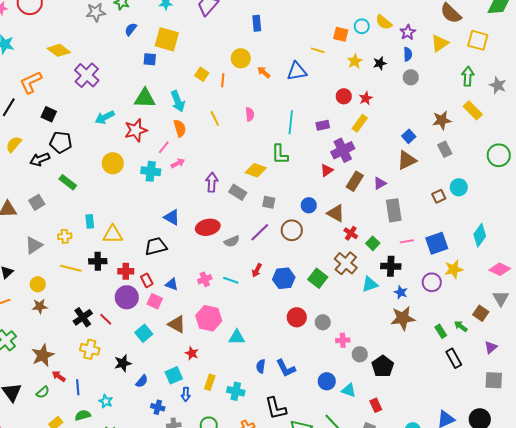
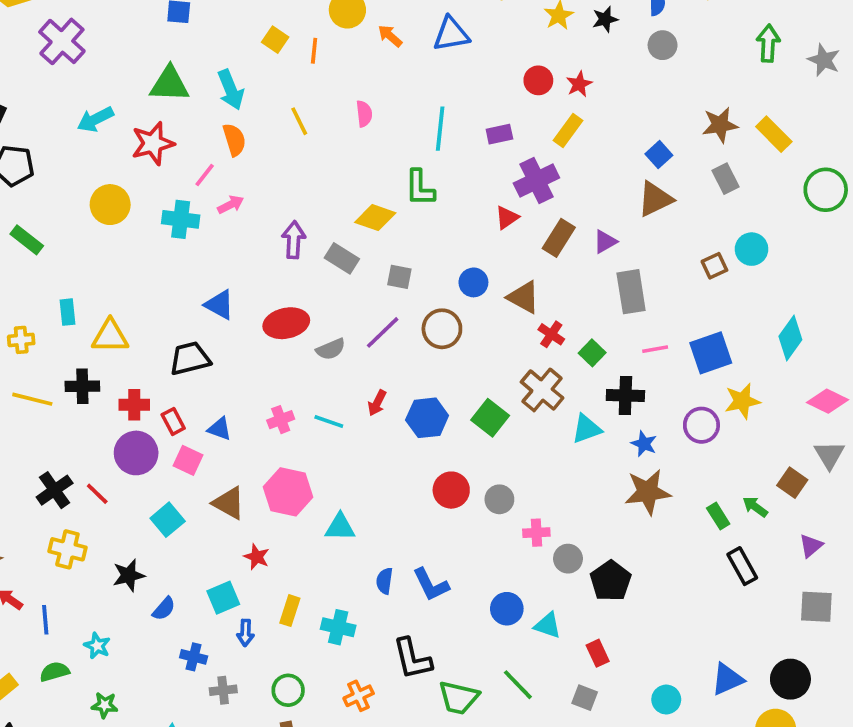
yellow rectangle: (473, 110) -> (774, 134), moved

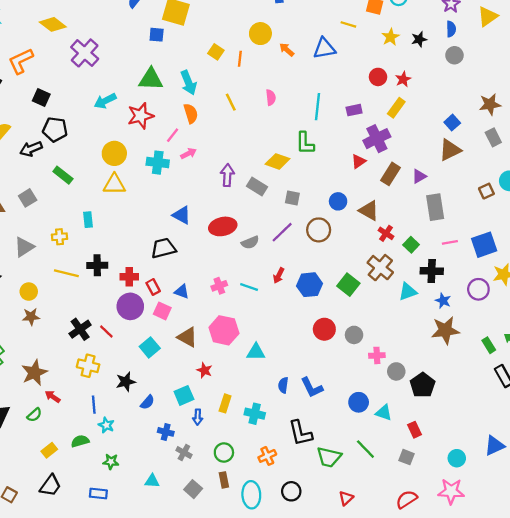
yellow triangle: (110, 336) -> (114, 184), moved
blue line: (45, 620) -> (94, 405), moved
gray cross: (223, 690) -> (184, 452), turned 35

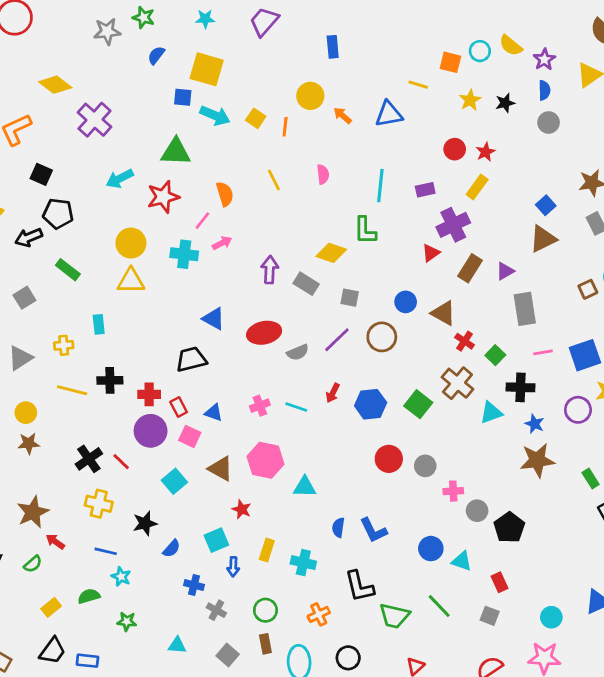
cyan arrow: (189, 83) -> (215, 116), moved, turned -45
blue line: (94, 405) -> (106, 551), turned -72
blue rectangle: (98, 494) -> (87, 661), moved

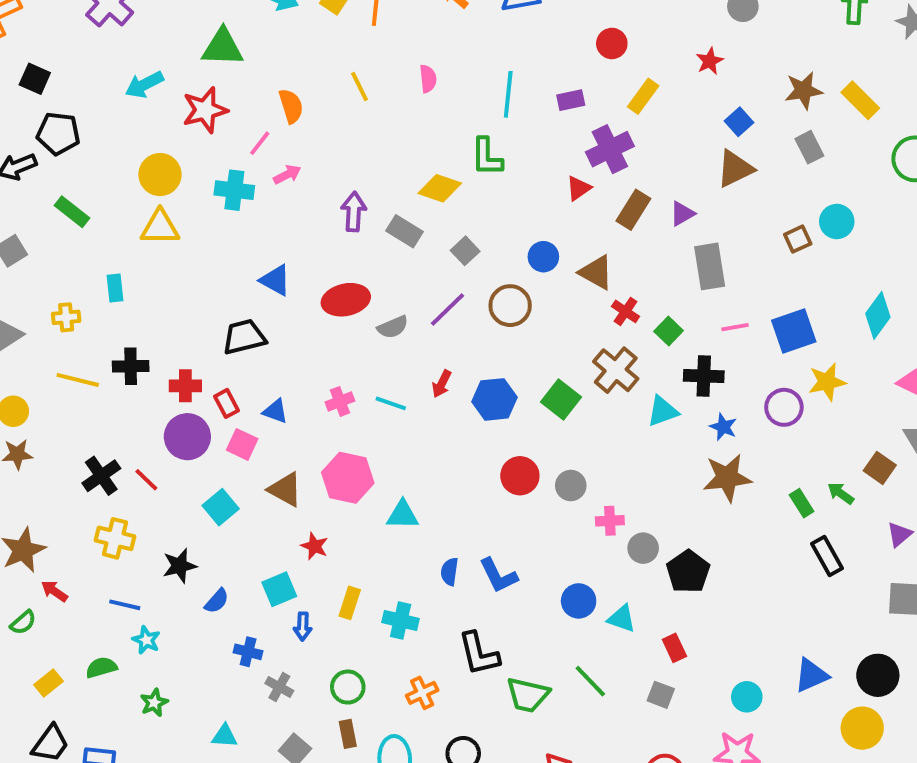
red star: (485, 152) -> (710, 61), moved
gray square: (350, 298) -> (465, 251), turned 36
green star: (127, 621) -> (154, 703), turned -30

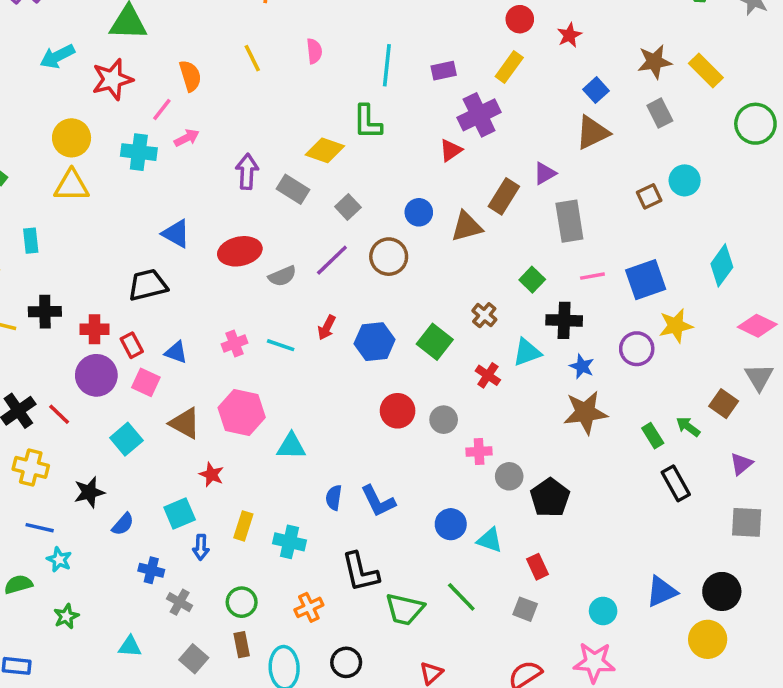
red circle: (612, 43) -> (520, 19), moved
brown rectangle: (633, 210) -> (504, 196), moved
brown triangle: (596, 272) -> (467, 226), turned -44
red cross: (626, 311) -> (488, 375), moved
brown cross: (616, 370) -> (484, 315), size x0.6

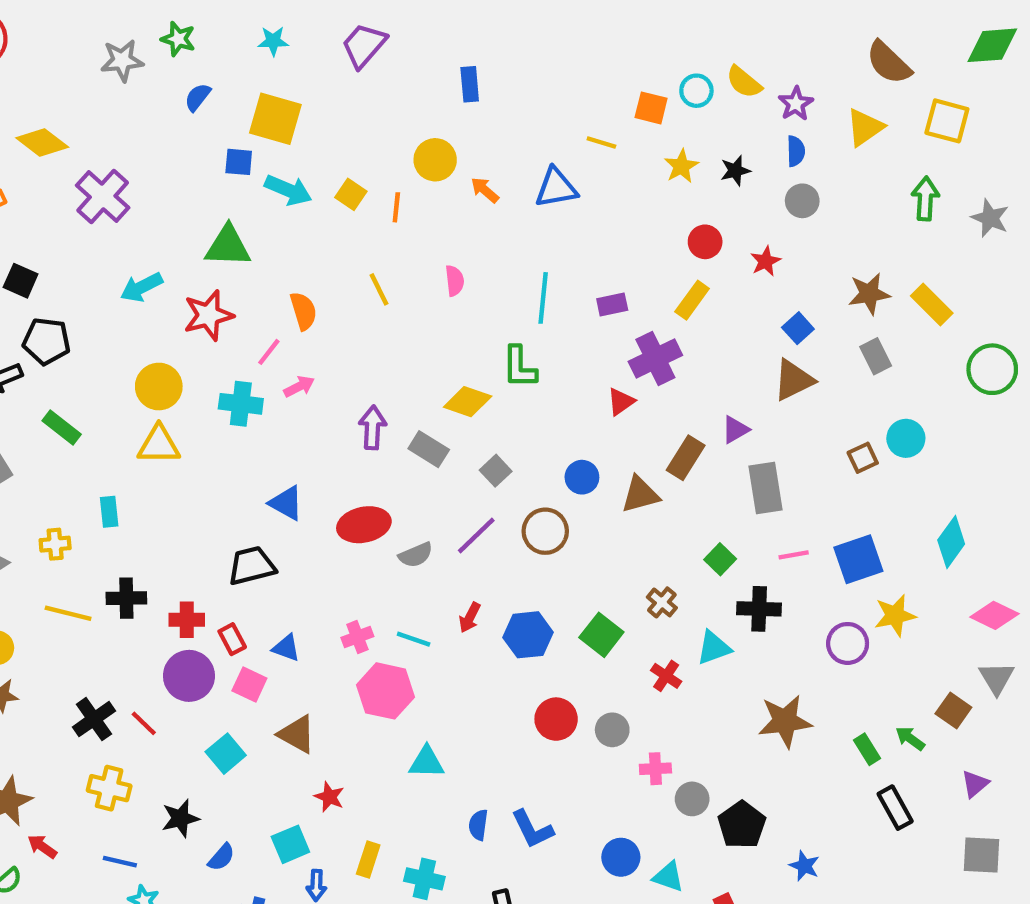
blue star: (582, 366) -> (804, 866), moved
pink hexagon: (242, 413) -> (385, 691), moved

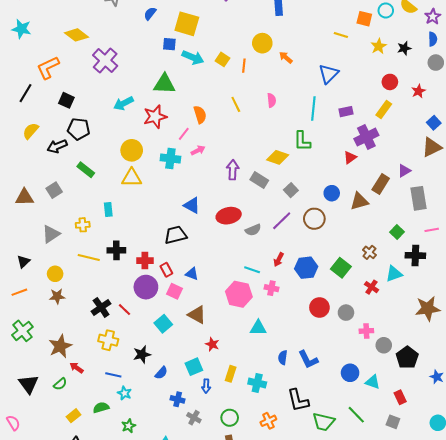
blue triangle: (556, 188) -> (329, 74), moved, turned -35
pink cross: (357, 637) -> (271, 288), moved, turned 32

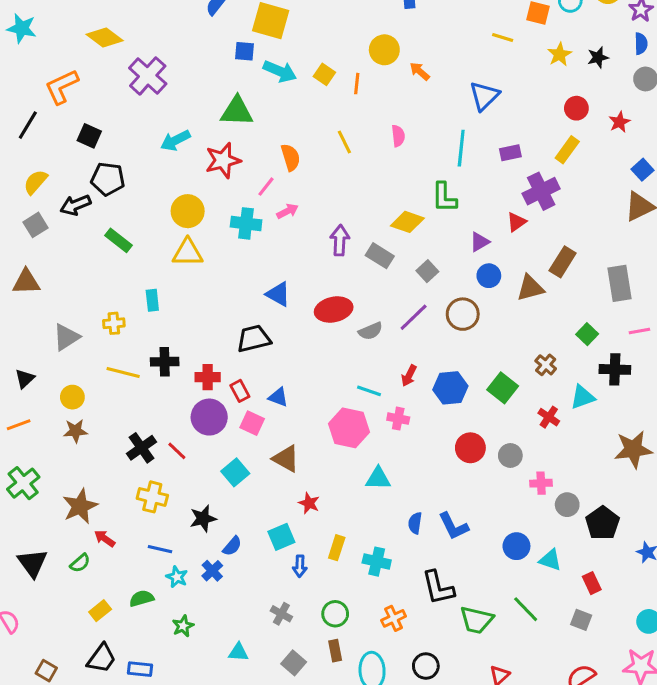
purple triangle: (404, 171) -> (480, 242), moved
gray square: (54, 190) -> (35, 225), moved
blue cross: (178, 399) -> (212, 571), moved, turned 32

